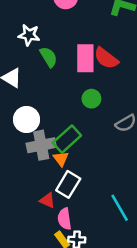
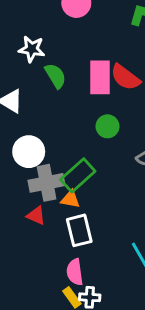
orange triangle: (61, 159) -> (70, 199), turned -42
white rectangle: (68, 184) -> (79, 230), turned -45
red triangle: (47, 200) -> (36, 216), moved

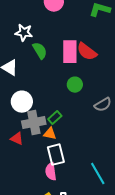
green rectangle: (78, 175) -> (55, 118), size x0.6
red triangle: (36, 216) -> (17, 139), moved
pink semicircle: (75, 272) -> (51, 172), moved

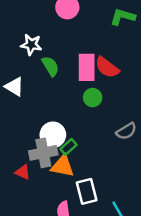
green circle: (75, 85) -> (93, 98), moved
white circle: (22, 102) -> (53, 135), moved
orange triangle: (50, 134) -> (63, 166), size x1.5
white rectangle: (56, 155) -> (87, 191), moved

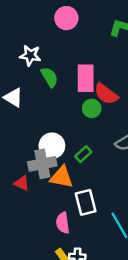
red semicircle: (107, 67) -> (106, 94), moved
green rectangle: (69, 147) -> (83, 154), moved

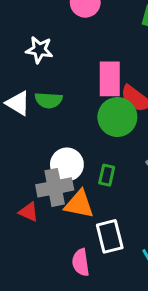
green semicircle: (49, 77) -> (49, 100), moved, turned 125
green circle: (92, 108) -> (117, 117), size x1.6
green rectangle: (83, 154) -> (107, 175), turned -35

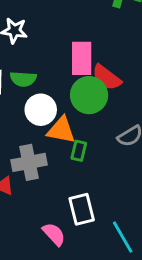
white circle: (67, 164) -> (41, 110), moved
orange triangle: (79, 204) -> (61, 130), moved
pink semicircle: (81, 262) -> (54, 234), turned 145

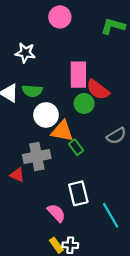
green circle: (89, 95) -> (84, 103), size x0.7
green rectangle: (79, 151) -> (76, 147), turned -49

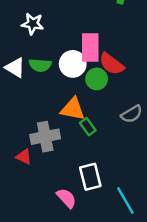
white circle: (46, 115) -> (73, 64), moved

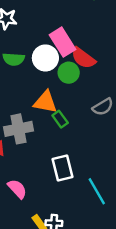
pink rectangle: (90, 48) -> (62, 42), turned -32
pink semicircle: (66, 198) -> (17, 189), moved

